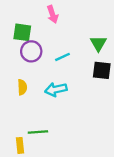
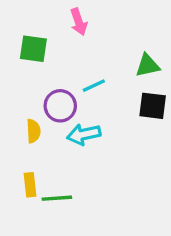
green triangle: (98, 44) -> (148, 66), turned 48
purple circle: (31, 51) -> (60, 106), moved
yellow rectangle: (20, 145) -> (30, 185), moved

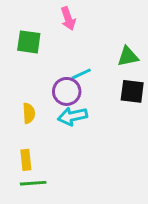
purple circle: (60, 106) -> (67, 91), moved
green line: (57, 198) -> (33, 183), moved

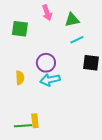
green triangle: (128, 56) -> (72, 20), moved
cyan line: (81, 74) -> (77, 40), moved
yellow rectangle: (26, 160) -> (35, 121), moved

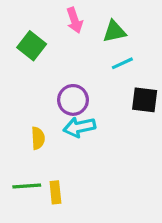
green square: (20, 29) -> (32, 46), turned 30
yellow semicircle: (20, 78) -> (38, 138), moved
green line: (23, 126) -> (27, 186), moved

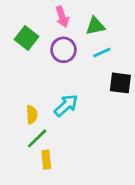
purple circle: (73, 100) -> (63, 50), moved
cyan arrow: (79, 127) -> (66, 105), turned 150
green line: (27, 186) -> (37, 138), moved, turned -40

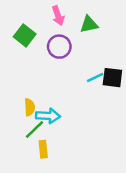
cyan line: (102, 52) -> (95, 78), moved
cyan arrow: (66, 105) -> (48, 116), moved, turned 45

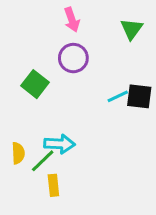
green triangle: (89, 24) -> (132, 29), moved, turned -42
green square: (25, 35) -> (35, 84), moved
yellow semicircle: (30, 107) -> (18, 153), moved

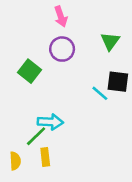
green triangle: (132, 29) -> (110, 41), moved
cyan line: (118, 96) -> (100, 93), moved, turned 66
yellow semicircle: (18, 153) -> (15, 161), moved

